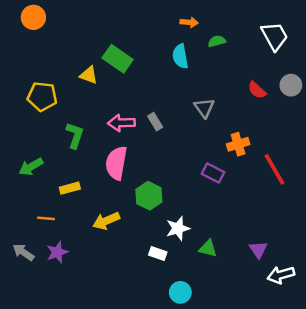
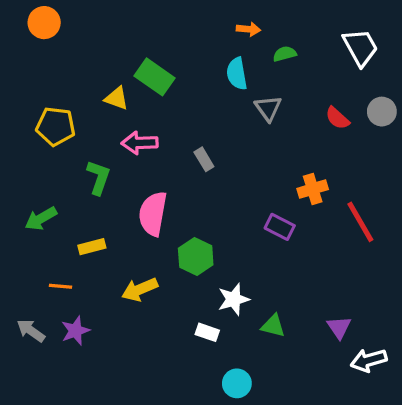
gray triangle: (204, 108) -> (268, 108), moved
pink arrow: (121, 123) -> (140, 143), moved

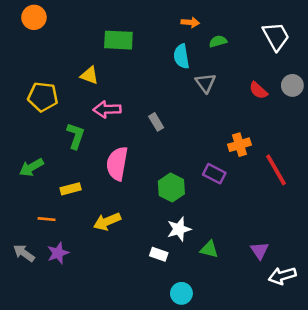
green rectangle: (154, 77) -> (118, 40), moved, turned -32
green hexagon: (196, 257) -> (171, 188), moved

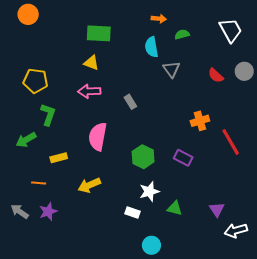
yellow triangle: (89, 75) -> (91, 63), moved
green L-shape: (76, 136) -> (48, 115), moved
purple rectangle: (214, 174) -> (183, 158), moved

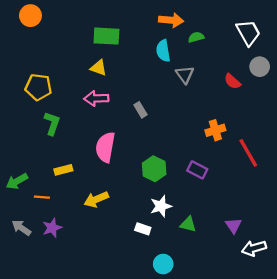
orange arrow: (159, 19) -> (171, 20), size x1.5
gray circle: (244, 71) -> (260, 67), moved
green arrow: (26, 140) -> (17, 181), moved

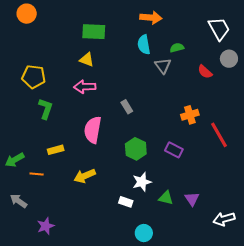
green semicircle: (196, 37) -> (177, 48), moved
gray rectangle: (141, 110) -> (127, 107), moved
purple triangle: (234, 225) -> (192, 199), moved
purple star: (52, 228) -> (46, 226), moved

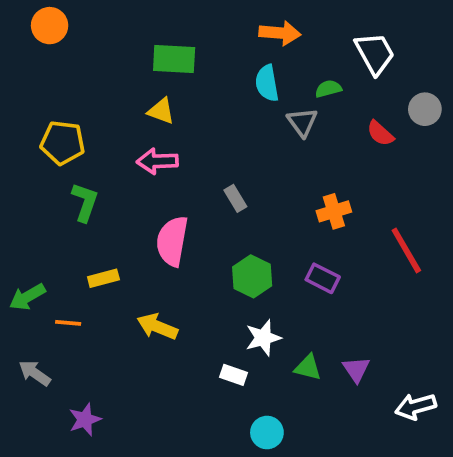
white trapezoid: (219, 29) -> (375, 53), moved
orange cross: (190, 115) -> (334, 211), moved
yellow arrow: (85, 176) -> (157, 327), turned 45

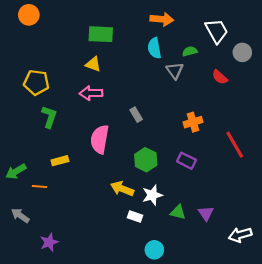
gray circle: (425, 109) -> (242, 52), moved
yellow arrow: (157, 327) -> (122, 189), moved

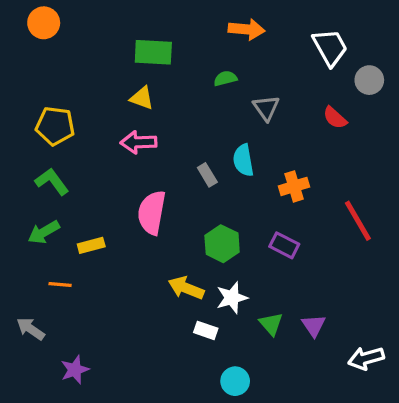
cyan semicircle: (154, 48) -> (243, 160), moved
green semicircle: (190, 51) -> (225, 78), moved
green L-shape: (49, 117) -> (52, 182), moved, turned -55
green arrow: (16, 171) -> (44, 232), moved
green triangle: (178, 212) -> (271, 324), turned 35

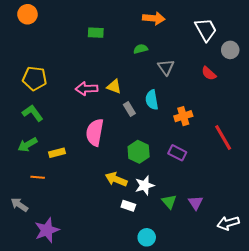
green rectangle: (153, 52) -> (96, 33), size x0.7
yellow triangle: (142, 98) -> (114, 87), moved
purple star: (75, 370) -> (47, 230), size x1.4

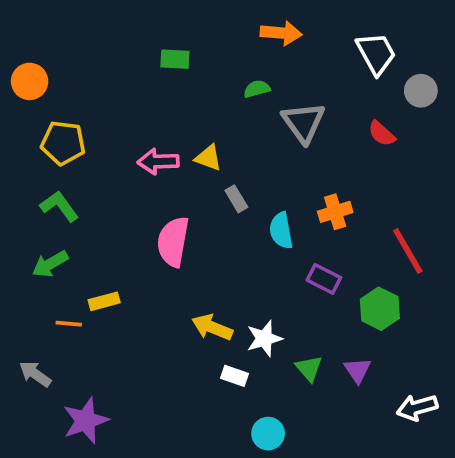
orange circle: (27, 14) -> (30, 81), moved
gray triangle: (166, 67) -> (303, 122), size x1.4
cyan semicircle: (152, 100) -> (281, 230), moved
green hexagon: (139, 152) -> (380, 309), moved
yellow rectangle: (57, 153) -> (104, 301), moved

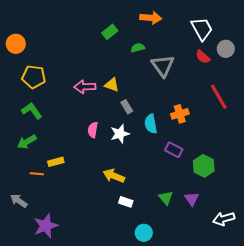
green rectangle: (175, 59) -> (110, 32), moved, turned -42
red semicircle: (382, 134) -> (203, 57), moved
pink semicircle: (173, 242) -> (93, 130), size x0.6
red line: (408, 251) -> (219, 97), moved
white star: (264, 339) -> (120, 134), moved

